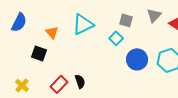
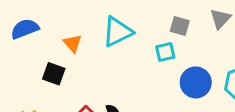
blue semicircle: (19, 22) -> (25, 29), turned -138
cyan square: (116, 38) -> (165, 52), turned 32

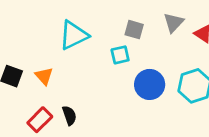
orange triangle: (73, 43) -> (44, 76), moved

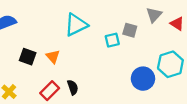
gray square: (134, 30) -> (130, 30), moved
blue circle: (150, 84) -> (143, 79), moved

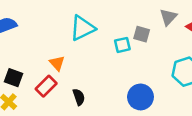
black square: (28, 57) -> (13, 78), moved
blue circle: (143, 79) -> (140, 97), moved
red rectangle: (50, 91) -> (46, 86), moved

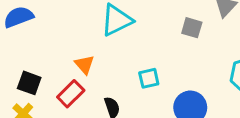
cyan square: (122, 45) -> (149, 78), moved

